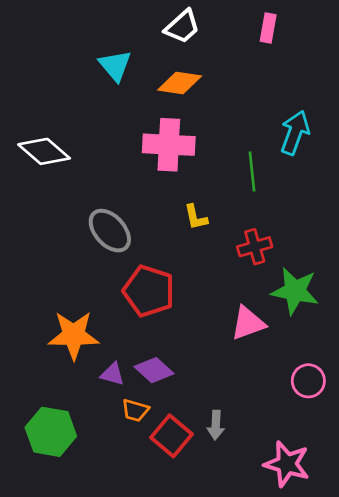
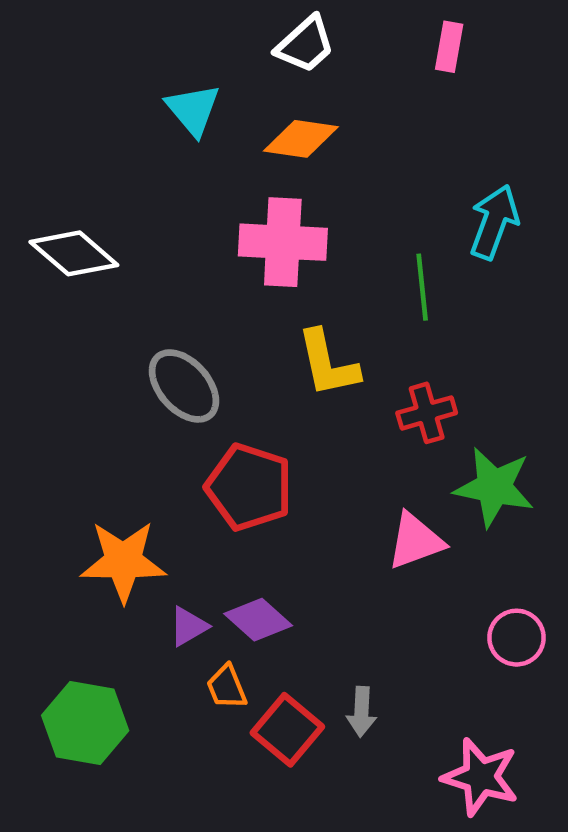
yellow L-shape: (196, 217) -> (328, 363), size x1.6
purple triangle: (112, 374) -> (188, 626), turned -45
orange trapezoid: (135, 410) -> (227, 687), turned 52

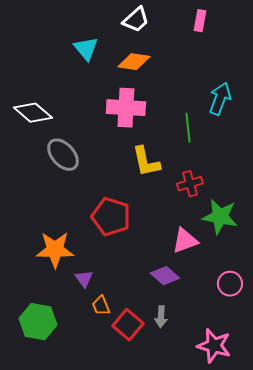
gray ellipse: (184, 386) -> (63, 155), moved
purple diamond: (258, 620) -> (165, 276), moved
purple triangle: (188, 626) -> (84, 279), turned -36

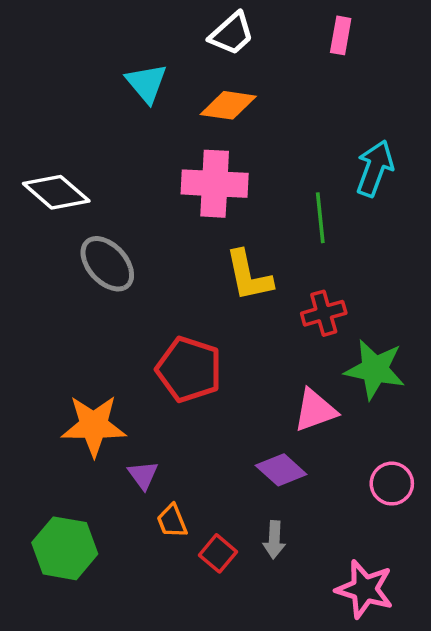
red square: (128, 325) -> (218, 553), size x0.7

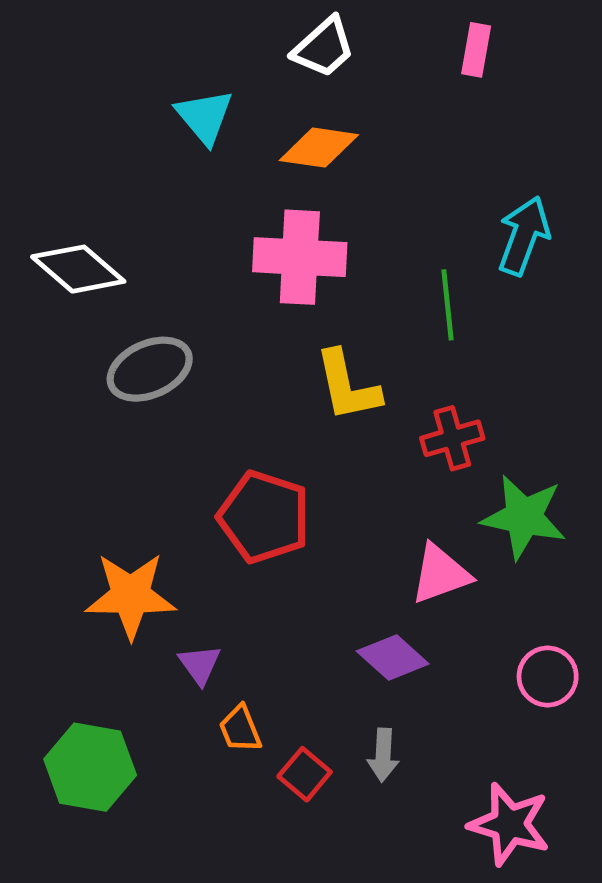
gray ellipse: (107, 264) -> (150, 369), turned -72

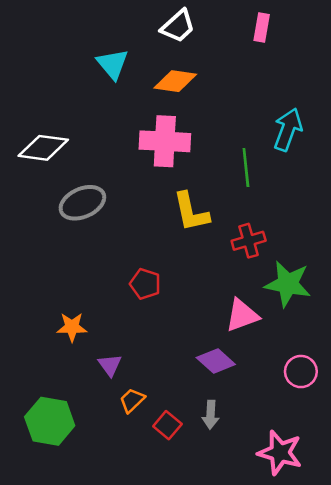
white diamond: (78, 269) -> (43, 148), turned -33
red pentagon: (264, 517) -> (145, 284), size x0.6
orange star: (131, 595) -> (72, 327), size x0.6
orange trapezoid: (240, 729) -> (132, 400), turned 68

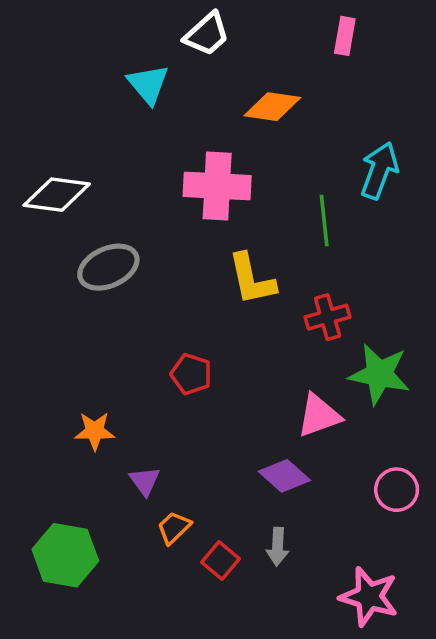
white trapezoid: (178, 26) -> (207, 34), moved
orange diamond: (175, 81) -> (272, 107), moved

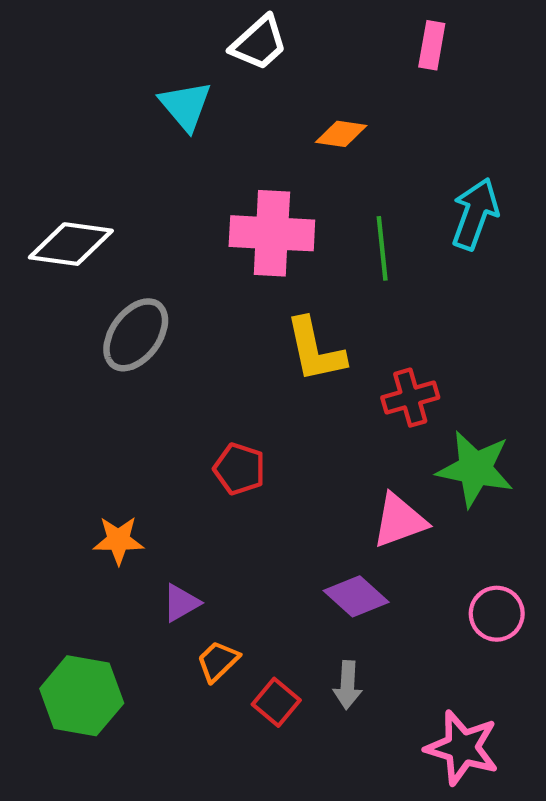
orange diamond: (272, 107) -> (341, 134), size x0.7
green line: (324, 221) -> (382, 248), moved
gray ellipse: (108, 267) -> (136, 335), turned -30
purple triangle: (145, 481) -> (181, 603), turned 36

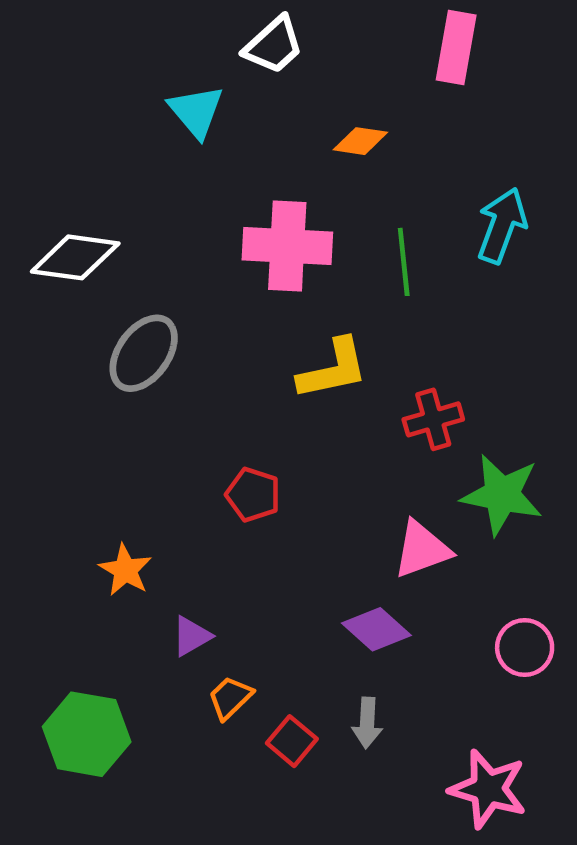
pink rectangle: (432, 45) -> (456, 48), size x1.4
yellow L-shape: (315, 350) -> (333, 369), turned -90
orange star: (118, 540) -> (125, 570), turned 30

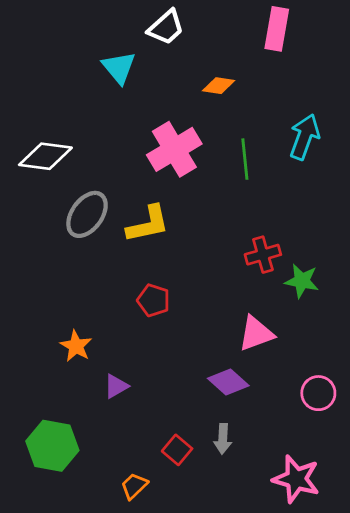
pink cross: (287, 246) -> (174, 149), turned -34
yellow L-shape: (333, 369) -> (148, 224), moved
green star: (502, 495) -> (302, 281), moved, size x0.7
orange trapezoid: (230, 698) -> (134, 486), moved

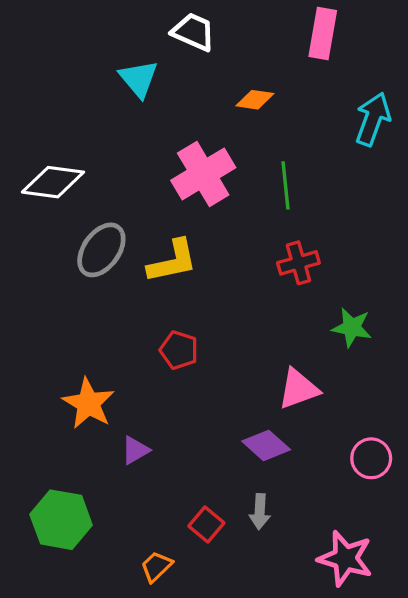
white trapezoid: (166, 27) -> (193, 32), turned -114
cyan arrow: (305, 137) -> (373, 119), moved
red cross: (263, 255) -> (298, 263), moved
orange star: (76, 346) -> (88, 403), size x1.4

